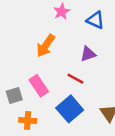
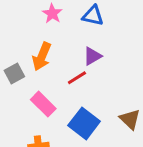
red line: (75, 79) -> (77, 78), moved, turned -49
gray square: (14, 95) -> (14, 73), moved

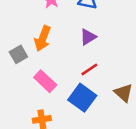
red line: (77, 78) -> (89, 69), moved

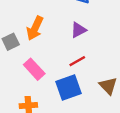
blue square: (82, 98) -> (69, 88), turned 30

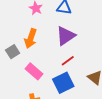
purple triangle: (78, 30) -> (66, 36), size x1.5

